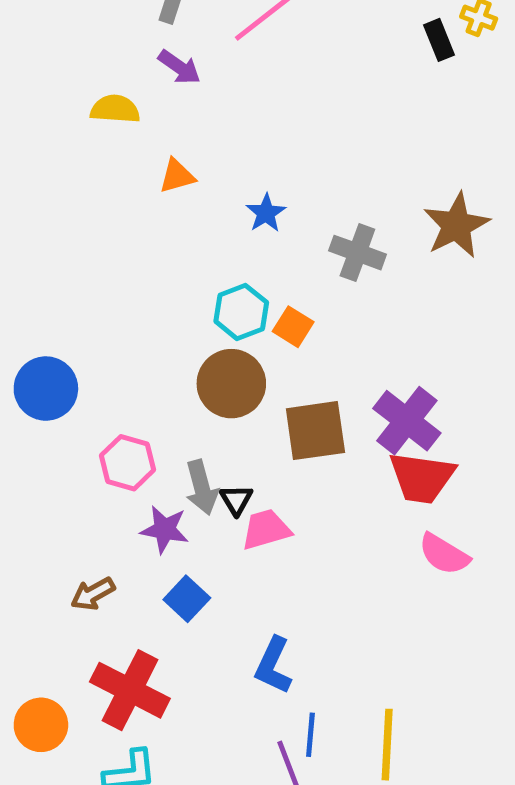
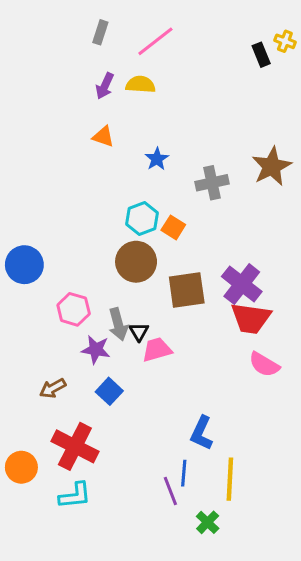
purple arrow: (179, 67) -> (105, 86), moved, turned 80
yellow semicircle: (115, 109) -> (141, 84), moved
orange triangle: (177, 176) -> (103, 137), turned 35
gray cross: (357, 253) -> (212, 183), turned -32
blue L-shape: (273, 665) -> (202, 433), moved

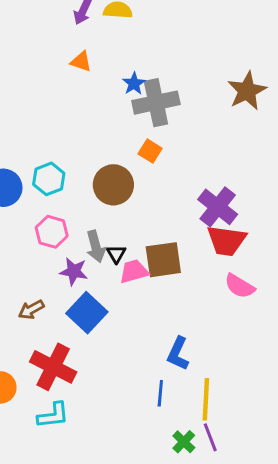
gray cross: (212, 183) -> (156, 103), moved, size x1.4
cyan hexagon: (142, 219) -> (49, 179), moved
brown square: (187, 290) -> (163, 260), moved
blue square: (109, 391) -> (87, 313), size x1.5
purple line: (170, 491) -> (210, 437), moved

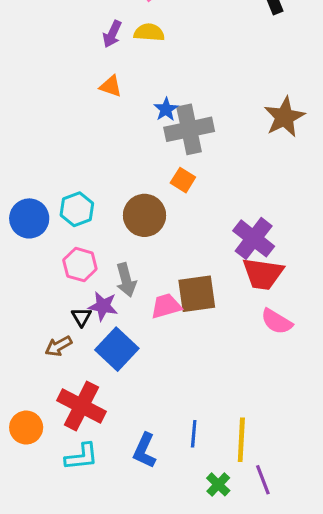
black triangle: (116, 254) -> (81, 317), moved
blue L-shape: (178, 354) -> (144, 451), moved
purple line: (210, 437) -> (263, 480), moved

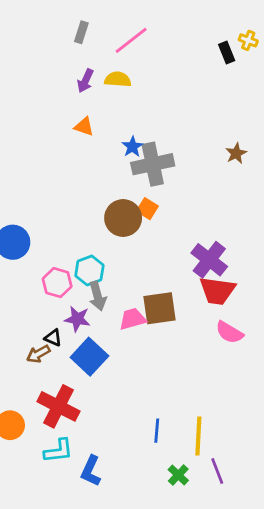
brown star: (284, 117) -> (236, 153), size x0.6
cyan hexagon: (77, 209) -> (89, 270), moved
brown circle: (144, 215) -> (123, 218), moved
black triangle: (81, 317) -> (53, 338), moved, turned -36
blue L-shape: (144, 451) -> (91, 471), moved

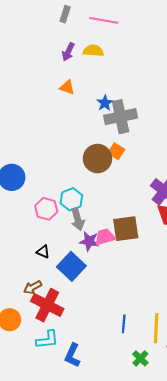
pink line: (131, 40) -> (104, 20), turned 48
purple star: (77, 319) -> (89, 241), moved
brown arrow: (38, 354) -> (33, 287), moved

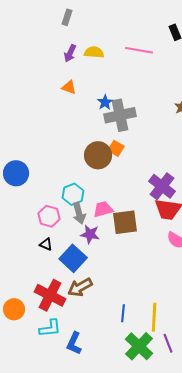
pink line: (104, 20) -> (139, 50), moved
pink hexagon: (46, 209) -> (49, 216), moved
pink trapezoid: (105, 237) -> (103, 209), moved
brown arrow: (33, 287) -> (80, 287), moved, size x1.4
green cross: (140, 358) -> (139, 346), size x1.8

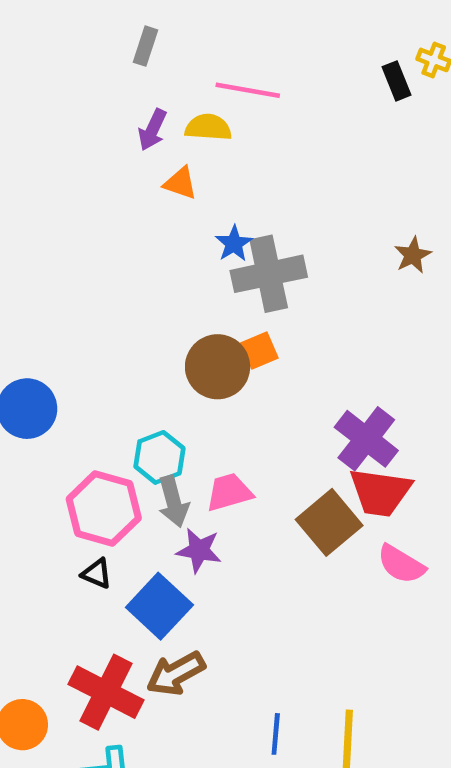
pink line: (139, 50) -> (248, 90), moved
orange triangle: (69, 87) -> (180, 183), moved
orange square: (116, 148) -> (259, 350), turned 35
pink hexagon: (49, 216) -> (104, 509), size x1.4
brown square: (125, 222) -> (329, 522), moved, turned -32

